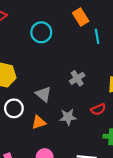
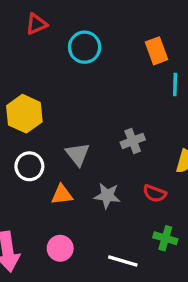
cyan circle: (41, 32) -> (85, 47), moved
red semicircle: (98, 109) -> (155, 193), turned 32

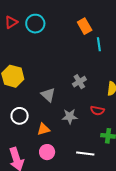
cyan circle: (85, 47) -> (35, 24), moved
white circle: (29, 166) -> (20, 116), moved
orange triangle: (62, 195) -> (43, 129), moved

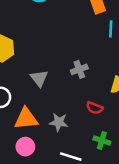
gray star: (70, 116) -> (59, 122), moved
orange triangle: (43, 129) -> (26, 119), size x1.5

